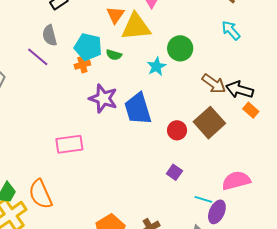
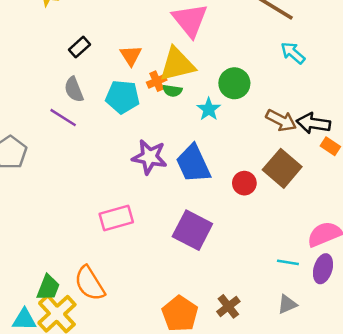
orange triangle: (115, 15) -> (131, 55), moved
green semicircle: (114, 55) -> (172, 91), moved
orange cross: (82, 65) -> (157, 81), moved
purple square: (174, 172) -> (192, 230), moved, size x2.0
purple ellipse: (217, 212) -> (323, 269), moved

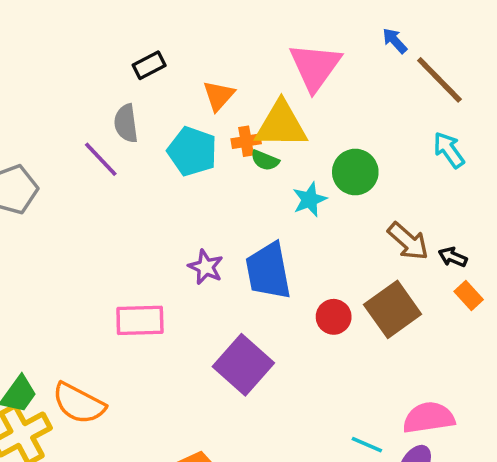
black arrow: (313, 123) -> (453, 257), size x0.6
purple star: (150, 157) -> (206, 267), moved, size x0.7
orange semicircle: (90, 283) -> (79, 403), turned -45

